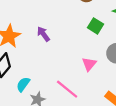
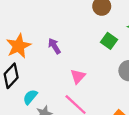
pink triangle: (89, 64) -> (78, 76), moved

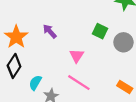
green square: (109, 41) -> (100, 31), moved

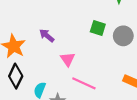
pink triangle: (77, 56) -> (68, 59), moved

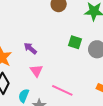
pink triangle: (68, 59) -> (36, 71), moved

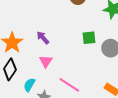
green square: (75, 42) -> (89, 38), turned -32

